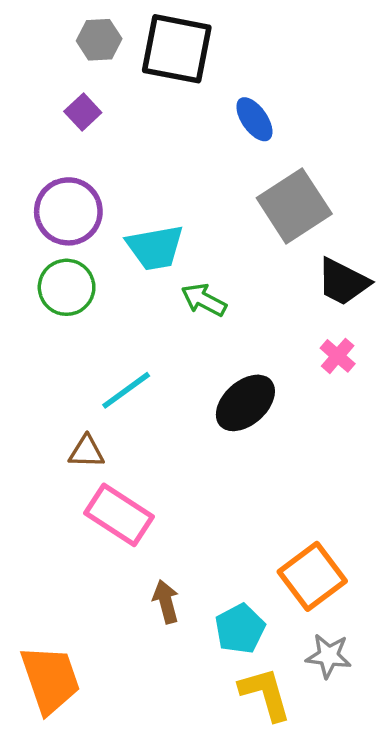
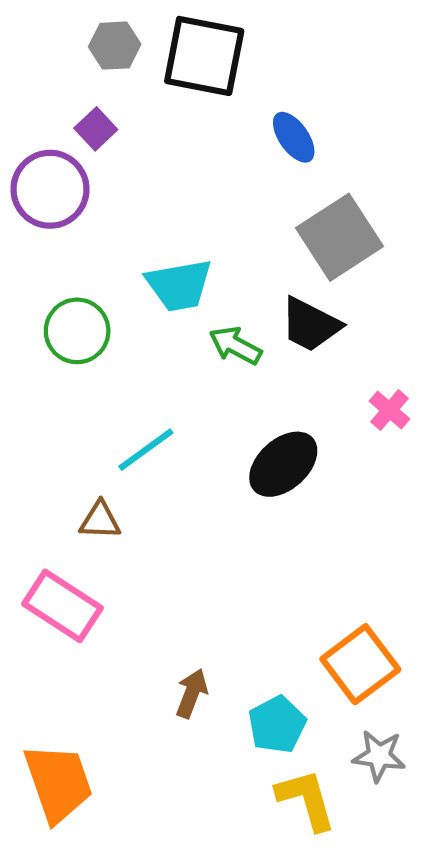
purple circle: (68, 211) -> (50, 189), moved
black trapezoid: (343, 282) -> (310, 325), moved
pink rectangle: (119, 515) -> (62, 606), moved
brown arrow: (166, 602) -> (192, 693), turned 36

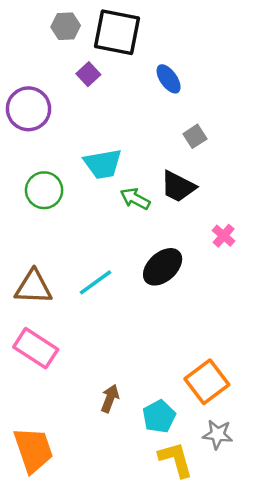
purple square: (96, 129) -> (88, 74), moved
gray square: (340, 237) -> (195, 136), size x0.5
cyan line: (146, 450) -> (96, 282), moved
brown triangle: (100, 520) -> (33, 287), moved, size x1.6

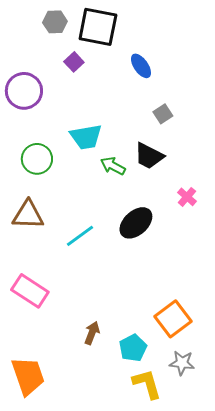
brown triangle: (33, 287) -> (28, 215), moved

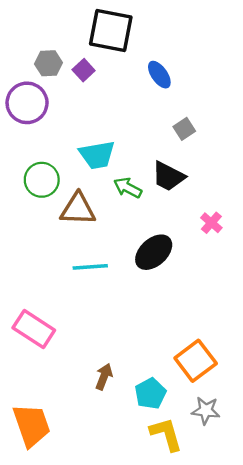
gray hexagon: (55, 22) -> (49, 63), moved
brown triangle: (28, 215) -> (78, 209), moved
cyan line: (80, 236) -> (90, 267), turned 32

